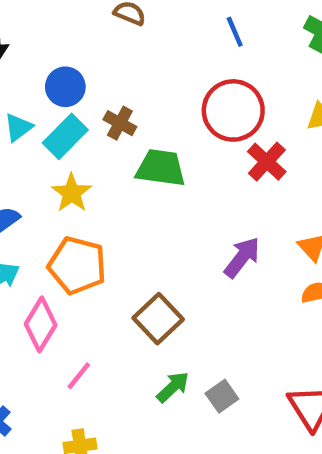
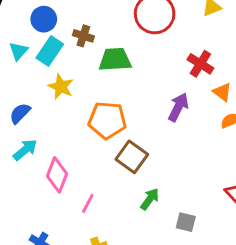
red cross: (267, 162) -> (200, 64), moved
orange pentagon: (77, 265) -> (107, 120), moved
gray square: (222, 396) -> (186, 222), moved, turned -30

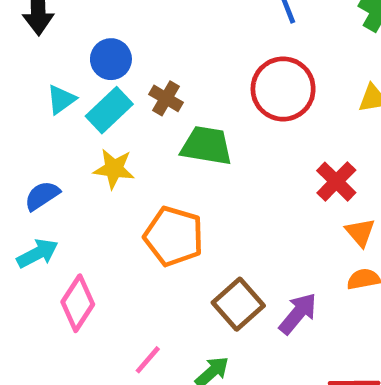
yellow star: (61, 87) -> (114, 169), turned -30
purple arrow: (178, 107) -> (298, 314), moved
brown square: (132, 157) -> (238, 304), moved
pink line: (88, 203) -> (148, 360), moved

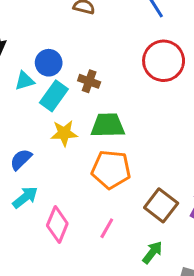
cyan triangle: (61, 99) -> (25, 81), moved, turned 30
green trapezoid: (206, 146) -> (108, 125), moved
pink line: (148, 360) -> (107, 228), moved

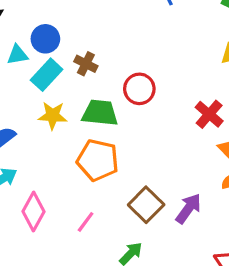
red circle: (164, 61) -> (139, 89), moved, size x0.7

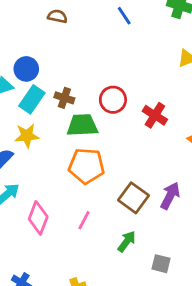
brown cross: (86, 64) -> (64, 98), moved
red cross: (209, 114) -> (155, 115), moved
yellow star: (53, 116) -> (27, 136), moved

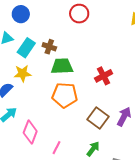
blue circle: (26, 69) -> (21, 14), moved
red circle: (113, 100) -> (79, 14), moved
red cross: (155, 115) -> (104, 76), moved, turned 30
pink line: (84, 220) -> (57, 148), moved

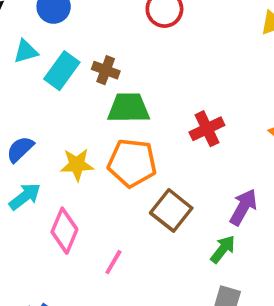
yellow star: (23, 73) -> (77, 165), moved
brown square: (98, 118) -> (171, 210), moved
green arrow: (93, 149) -> (223, 249), moved

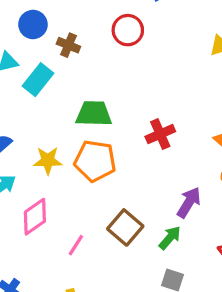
brown cross: (106, 70) -> (68, 45), moved
brown square: (171, 210) -> (125, 227), moved
pink diamond: (64, 231) -> (35, 217), turned 30

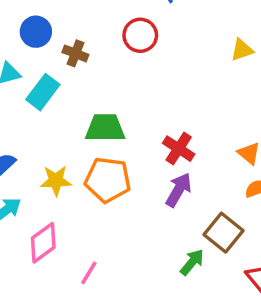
red cross: (160, 134) -> (179, 149), turned -32
purple arrow: (189, 202) -> (179, 190), moved
brown square: (125, 227) -> (224, 233), moved

